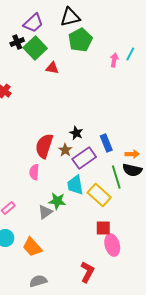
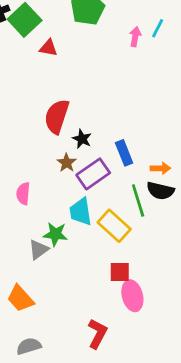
red semicircle: (44, 146) -> (57, 116), moved

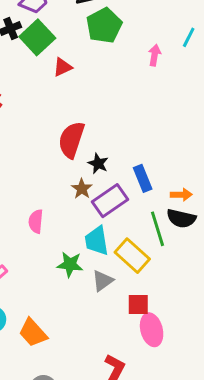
cyan line: (158, 28) -> (189, 37), moved
red triangle: (48, 48) -> (63, 67), turned -36
gray triangle: (39, 250) -> (103, 281), moved

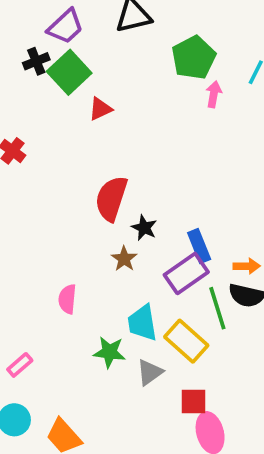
green pentagon: (104, 25) -> (194, 58), moved
purple rectangle: (110, 201) -> (186, 273), moved

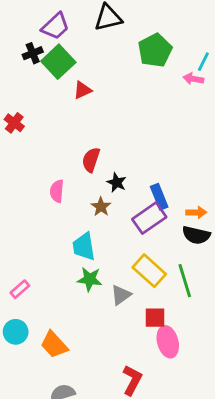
pink arrow: (214, 94) -> (193, 79), moved, turned -90
red semicircle: (111, 198) -> (91, 160), size x0.7
pink semicircle: (67, 299) -> (57, 191), moved
green line: (217, 308) -> (185, 281), moved
cyan trapezoid: (142, 323) -> (84, 247), moved

